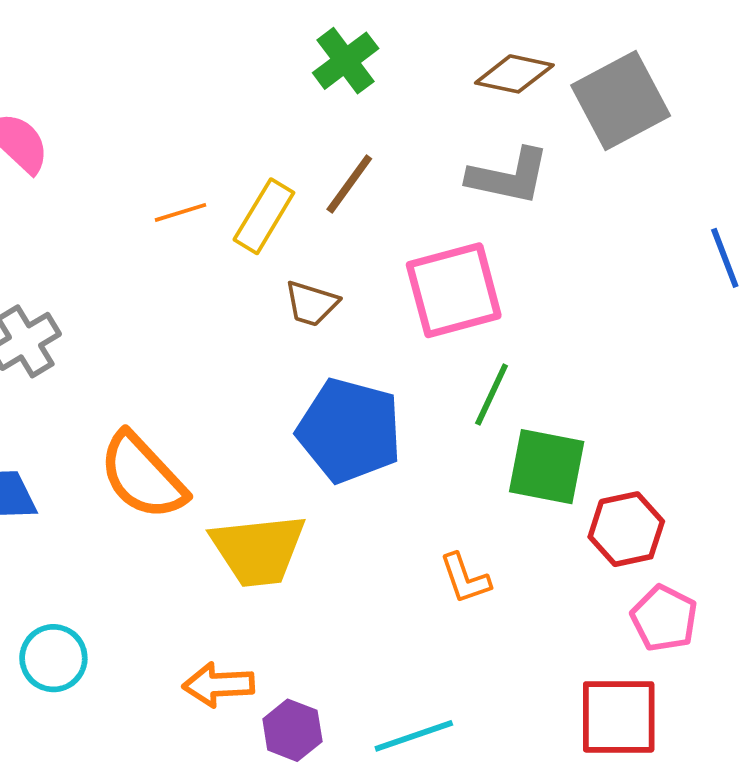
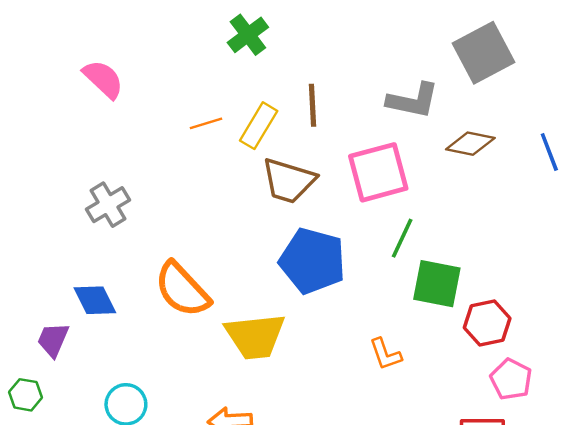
green cross: (346, 61) -> (248, 35), moved
brown diamond: (514, 74) -> (470, 144), moved
brown line: (349, 184) -> (313, 105), turned -39
brown trapezoid: (311, 303) -> (289, 181), size x1.6

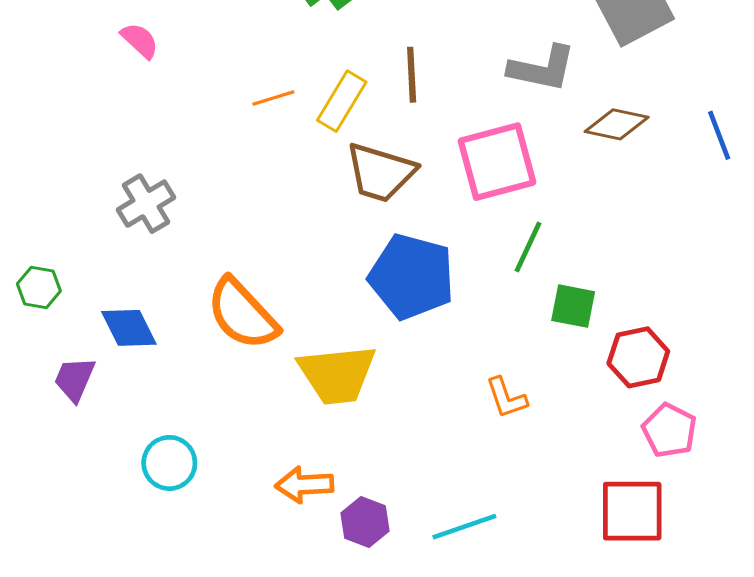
pink semicircle: (103, 79) -> (140, 41), size x0.7
green square: (437, 284) -> (573, 306), size x0.7
green hexagon: (25, 395) -> (39, 287), moved

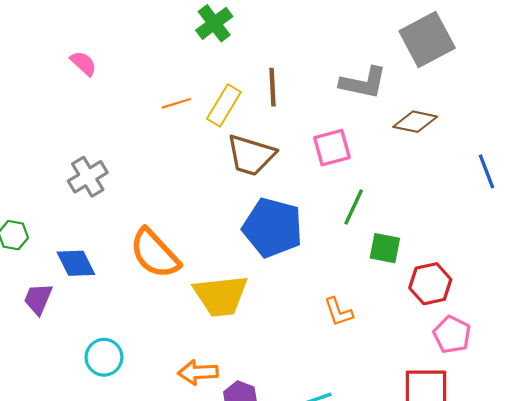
blue line: (719, 135) -> (487, 171), moved
pink square: (497, 162) -> (332, 148), size x0.7

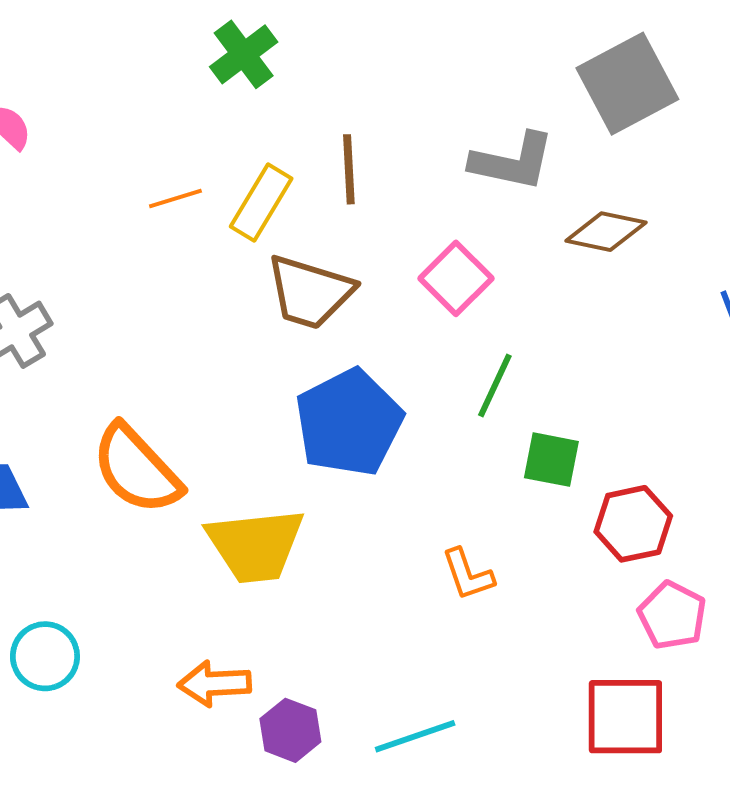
pink square: (332, 148) -> (456, 278), turned -30
blue pentagon: (273, 228) -> (349, 423), turned 30

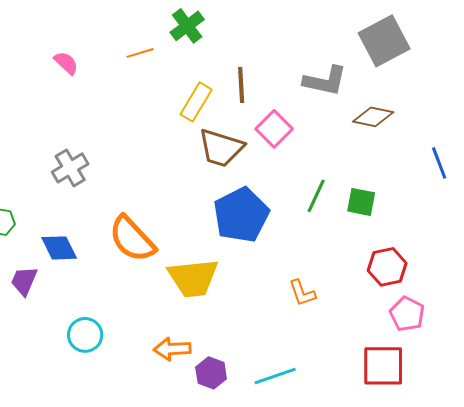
orange line: (175, 199) -> (140, 53), moved
pink square: (456, 278) -> (274, 129), moved
green square: (551, 460) -> (361, 202), moved

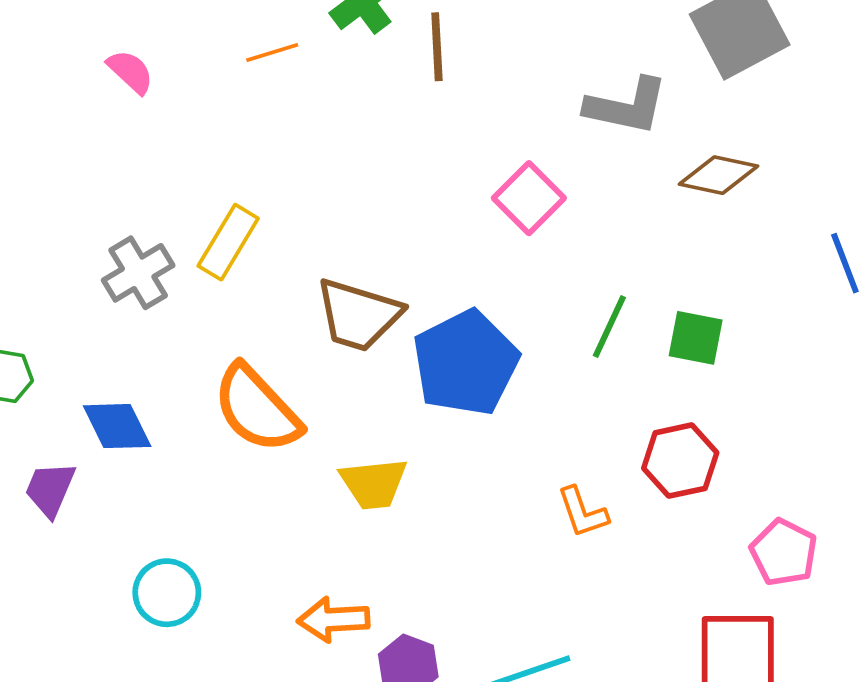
brown line: (241, 85) -> (437, 47), moved
yellow rectangle: (196, 102) -> (228, 242), moved
brown trapezoid: (221, 148) -> (358, 315), moved
red hexagon: (387, 267) -> (680, 461), moved
yellow trapezoid: (193, 278) -> (374, 484), size x0.7

